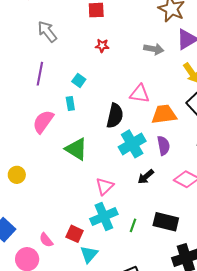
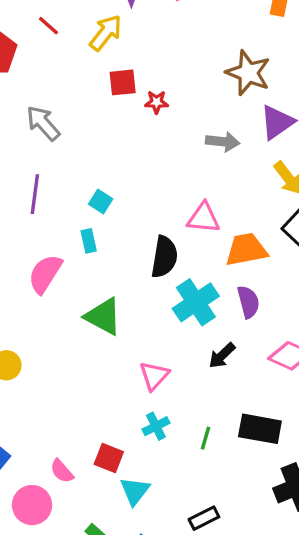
red star: (102, 46) -> (157, 102), moved
cyan cross: (104, 216) -> (156, 426), size x0.6

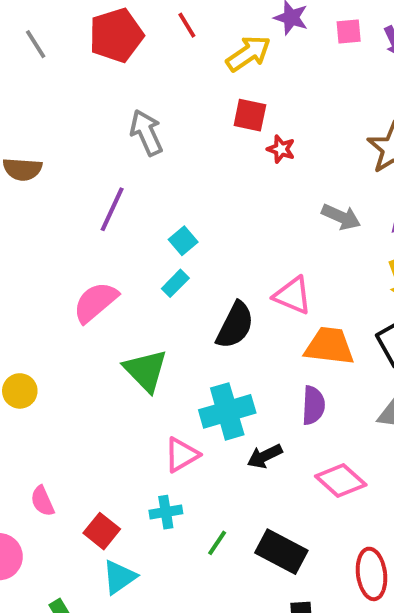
cyan rectangle: (89, 241) -> (175, 283), moved, turned 40
cyan cross: (196, 302) -> (227, 411), moved
pink semicircle: (62, 471) -> (42, 501), moved

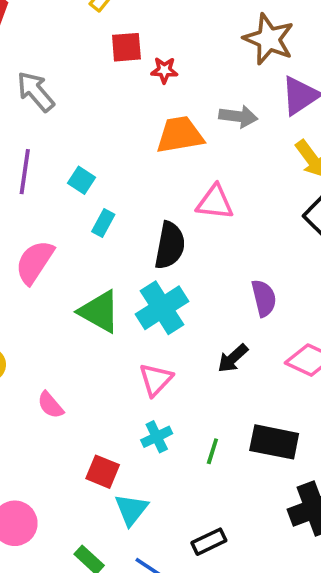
cyan square: (183, 241) -> (82, 180), moved
orange trapezoid: (329, 346) -> (180, 135), moved
cyan cross: (227, 411) -> (162, 308), moved
pink semicircle: (42, 501) -> (50, 405), moved

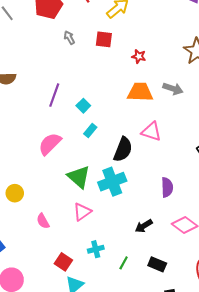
red square: (126, 47) -> (104, 39), moved
gray arrow: (36, 92) -> (69, 38), moved, size x0.6
black arrow: (233, 358) -> (144, 226), moved
pink triangle: (156, 380) -> (82, 212), moved
black rectangle: (274, 442) -> (157, 264), size x0.7

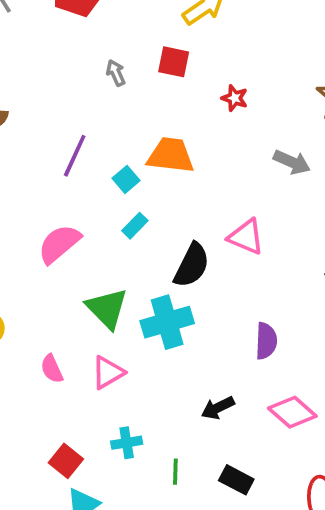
gray arrow: (69, 38) -> (116, 73), moved
orange trapezoid: (140, 92) -> (171, 155), moved
pink semicircle: (43, 221) -> (52, 369), moved
green line: (124, 263) -> (175, 472), turned -32

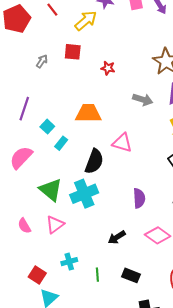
gray arrow: (116, 73) -> (42, 61), turned 64
orange trapezoid: (171, 155) -> (88, 113), moved
cyan square: (126, 179) -> (47, 127), moved

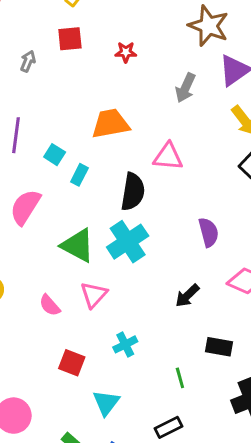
gray arrow: (143, 100) -> (185, 88), turned 108
red square: (37, 275) -> (72, 363), moved
green line: (97, 275) -> (180, 378), moved

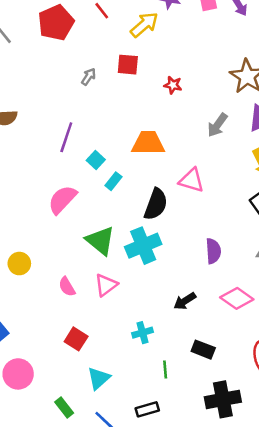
cyan cross: (125, 344) -> (143, 333), moved

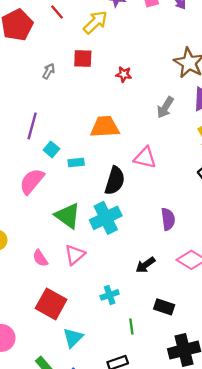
cyan square: (96, 160) -> (51, 149), moved
cyan rectangle: (113, 181) -> (76, 162), turned 49
red square: (76, 339) -> (51, 304), size x1.5

